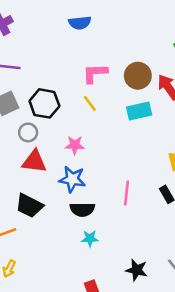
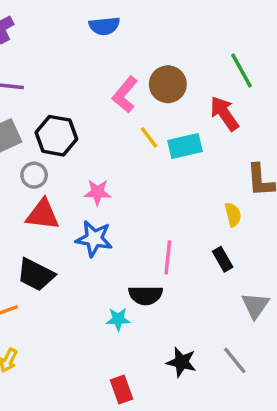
pink L-shape: (95, 73) -> (125, 95), turned -48
brown circle: (138, 76) -> (168, 84), moved
yellow line: (90, 103) -> (149, 137), moved
black semicircle: (82, 209) -> (146, 295), moved

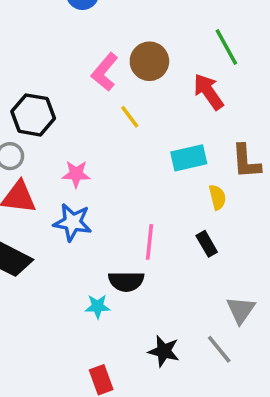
cyan rectangle: (185, 146) -> (189, 158), moved
gray triangle: (255, 305) -> (241, 310), moved

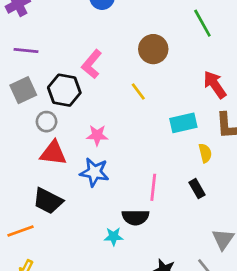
green line: (226, 47) -> (202, 23), moved
pink L-shape: (105, 72) -> (92, 64), moved
red arrow: (208, 92) -> (215, 85), moved

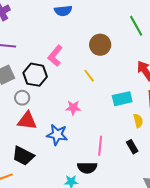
pink star: (97, 135) -> (73, 108), moved

